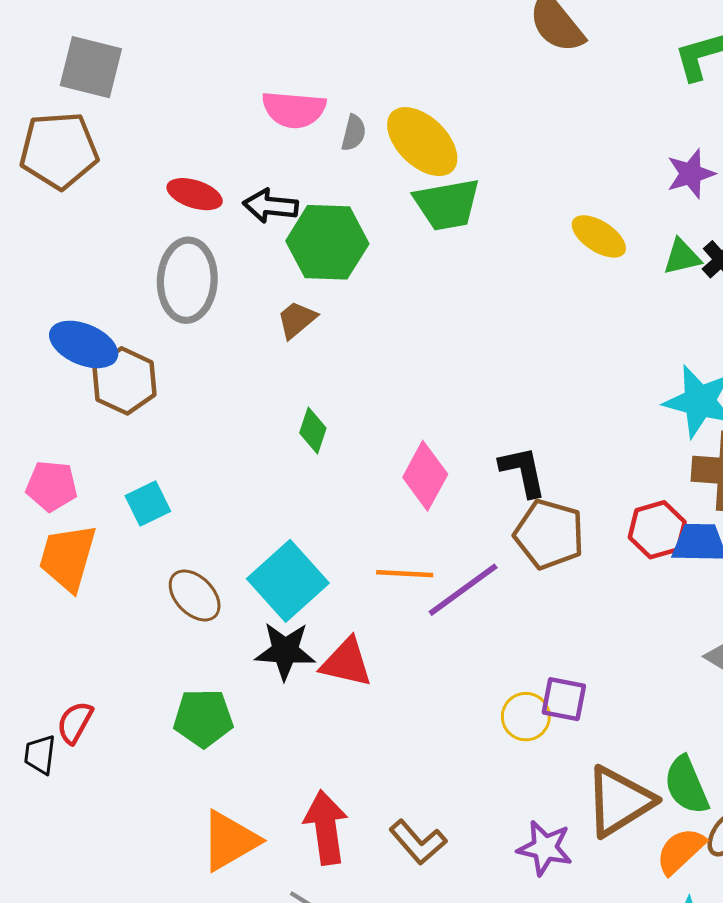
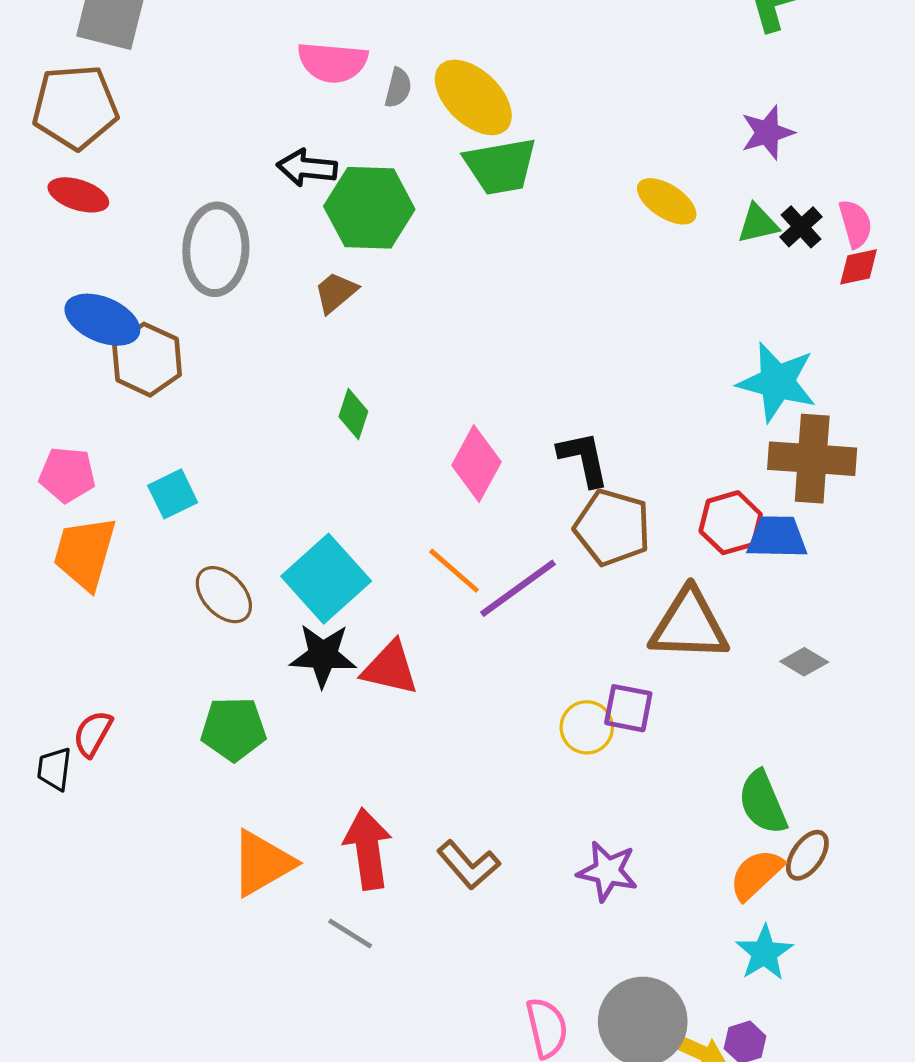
red ellipse: (195, 194) -> (78, 195), moved
orange line: (405, 574) -> (454, 571), turned 38
brown triangle: (619, 801) -> (689, 625), moved, turned 34

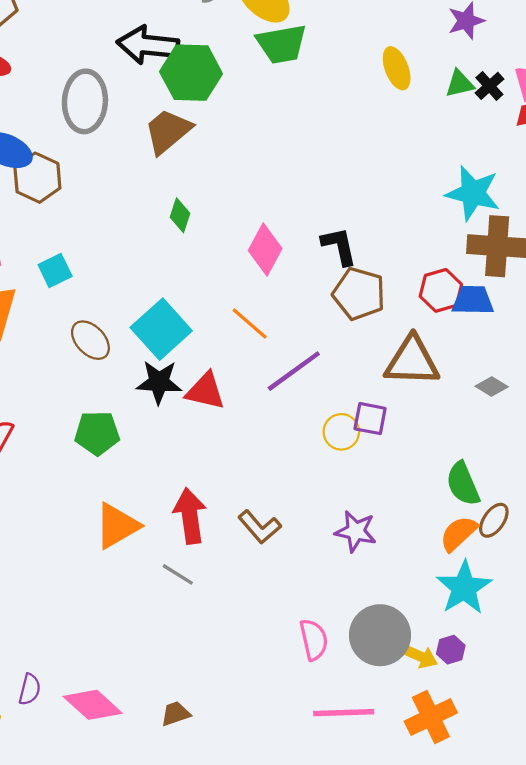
black arrow: (307, 168) -> (148, 45), size x1.5
yellow ellipse: (667, 201) -> (397, 68), turned 36
brown trapezoid: (336, 292) -> (168, 131), size x1.6
purple line: (518, 588) -> (294, 371), moved
cyan star: (764, 953) -> (464, 588), size x1.4

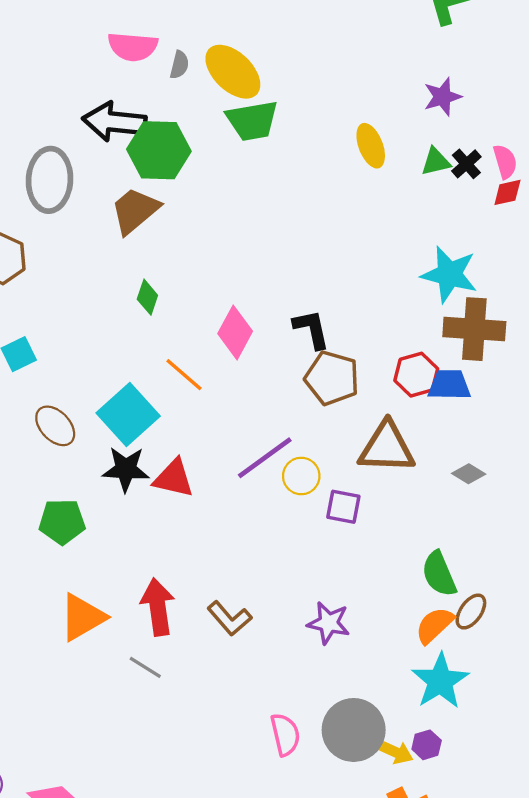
orange line: (250, 324) -> (184, 375), moved
yellow circle: (341, 432) -> (301, 476), moved

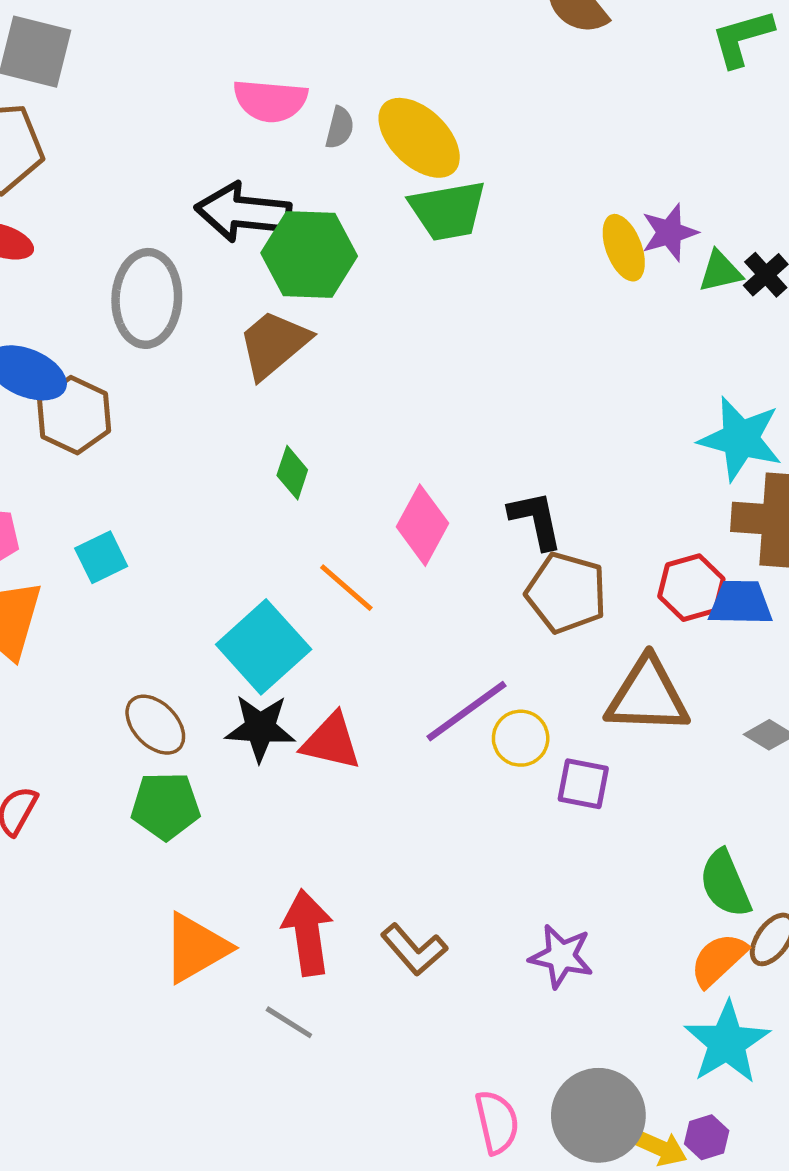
purple star: (442, 97) -> (669, 232), moved
brown ellipse: (55, 426) -> (155, 725), moved

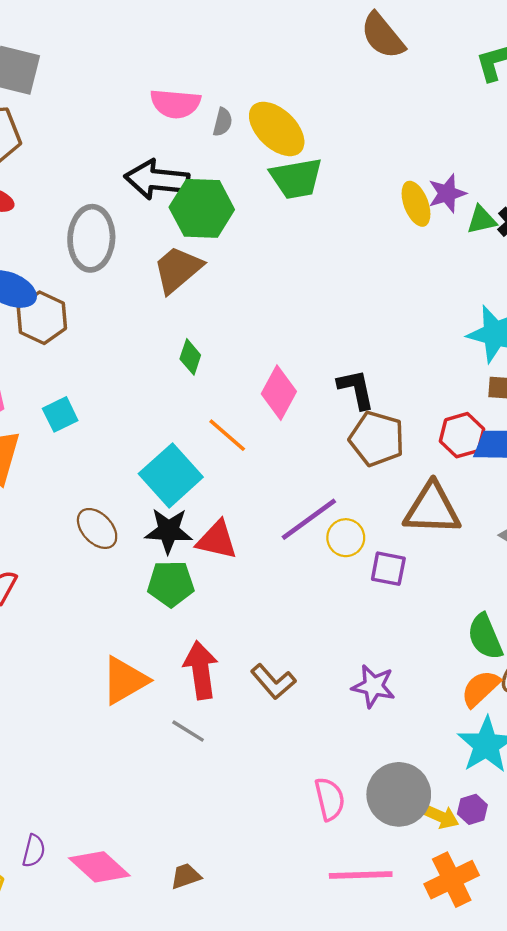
green pentagon: (165, 806) -> (171, 584), moved

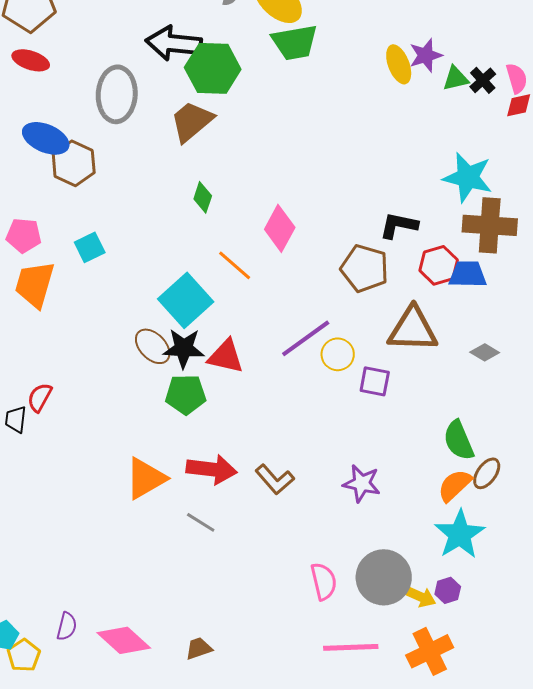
black L-shape: (356, 389) -> (399, 225), moved, turned -66
brown ellipse: (97, 528) -> (153, 346), moved
red arrow: (201, 670) -> (212, 469), turned 105

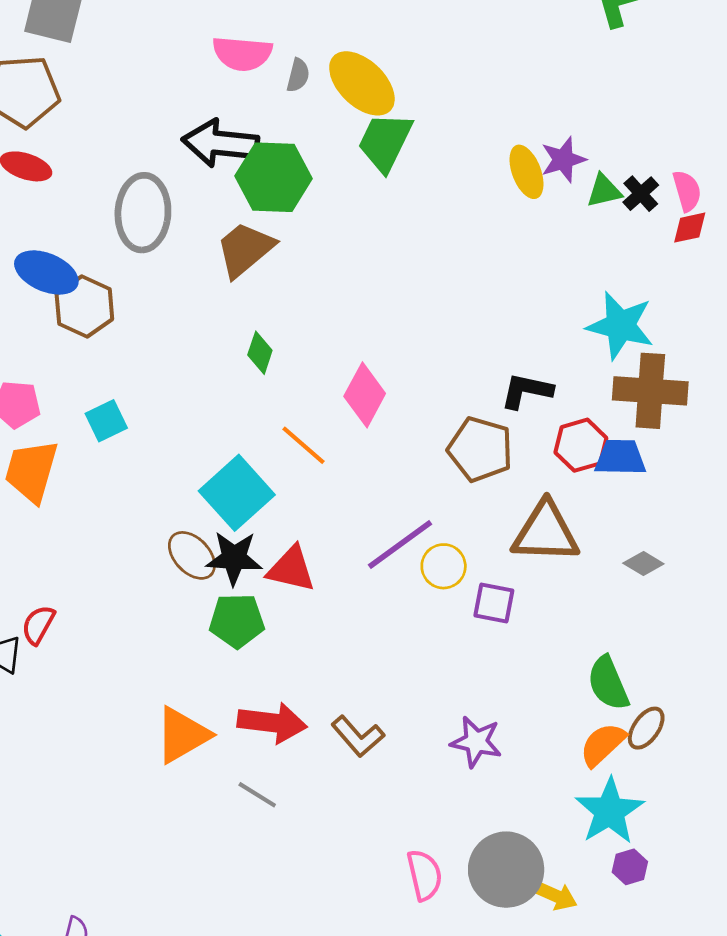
green trapezoid: (295, 42) -> (385, 142), turned 126
purple hexagon: (448, 590) -> (630, 867), moved

